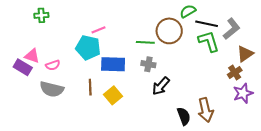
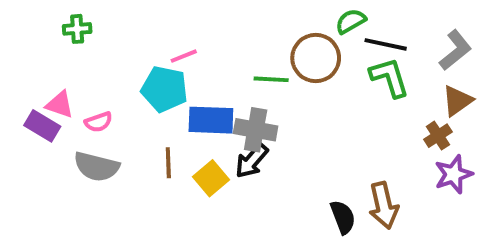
gray L-shape: (232, 29) -> (455, 50), moved
gray cross: (148, 64) -> (256, 130), moved, size x1.5
black arrow: (161, 86) -> (252, 161), moved

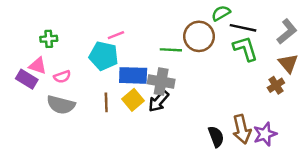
green cross: (77, 29) -> (49, 39), moved
brown triangle: (457, 101) -> (288, 63), turned -35
purple star: (453, 174) -> (265, 134), moved
yellow square: (211, 178) -> (133, 100), moved

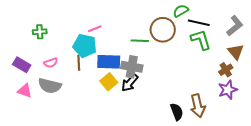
pink triangle: (38, 66) -> (25, 91), moved
brown line: (106, 102) -> (79, 63), moved
purple star: (265, 134) -> (228, 90), moved

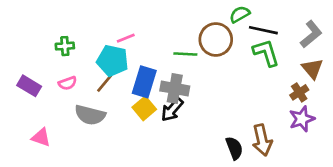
green cross: (40, 32) -> (65, 46), moved
blue rectangle: (109, 62) -> (144, 82), turned -75
brown line: (79, 63) -> (105, 83), turned 42
gray semicircle: (50, 86) -> (90, 115), moved
pink triangle: (25, 91) -> (41, 137), moved

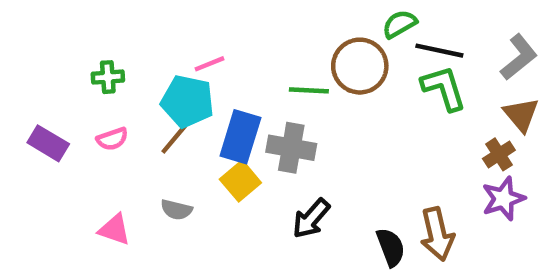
black arrow: (172, 110) -> (311, 218), moved
gray semicircle: (90, 115) -> (176, 210), moved, size x0.6
pink triangle: (41, 137) -> (114, 230), moved

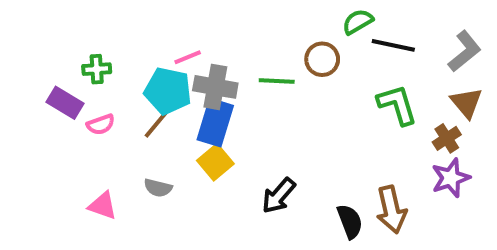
brown circle: (360, 66) -> (322, 59), size x0.7
green L-shape: (444, 88) -> (397, 105), moved
purple rectangle: (48, 143) -> (65, 103), moved
gray cross: (291, 148) -> (215, 87), moved

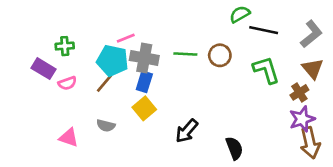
brown circle: (322, 59) -> (220, 55), moved
blue rectangle: (215, 123) -> (144, 82), size x0.7
brown arrow: (391, 210) -> (310, 143), moved

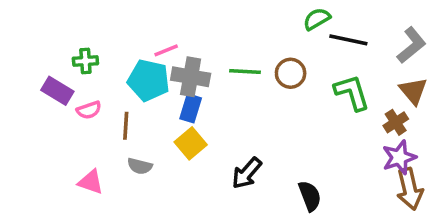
brown line: (104, 83) -> (126, 126), moved, turned -36

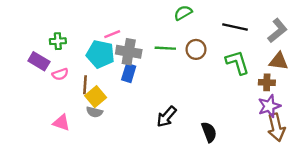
green semicircle: (317, 19) -> (183, 13), moved
brown triangle: (413, 91) -> (279, 61), turned -42
brown cross: (396, 122) -> (267, 82), turned 35
yellow square: (191, 143) -> (96, 97), moved

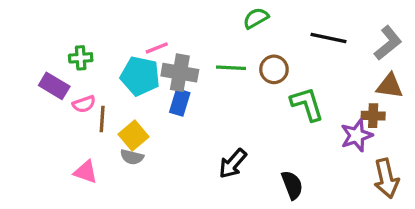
green L-shape: (237, 62) -> (307, 104), moved
brown line: (85, 85) -> (102, 119), moved
purple star: (269, 106) -> (357, 135), moved

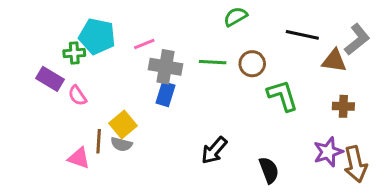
cyan pentagon: (140, 76) -> (97, 36), moved
brown triangle: (390, 86) -> (334, 61), moved
pink semicircle: (84, 104) -> (77, 96), turned 75
brown line: (102, 119) -> (99, 141), moved
purple star: (357, 135) -> (328, 152), moved

